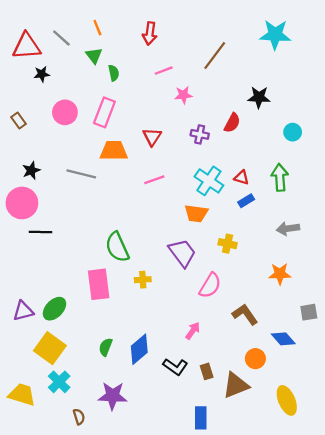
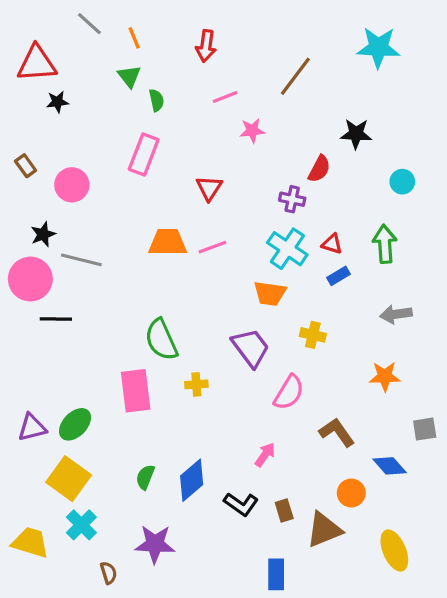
gray line: (61, 38) -> (89, 24), moved
pink circle: (65, 112) -> (72, 185), moved
purple cross: (200, 134) -> (292, 199), moved
orange trapezoid: (114, 151) -> (168, 242), moved
gray line: (81, 174) -> (81, 260), moved

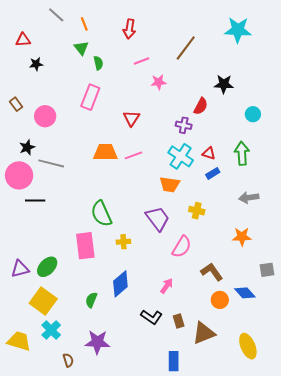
red triangle: (37, 64) -> (23, 40), size x0.6
blue diamond: (192, 480) -> (120, 284), moved
orange circle: (351, 493) -> (220, 300), moved

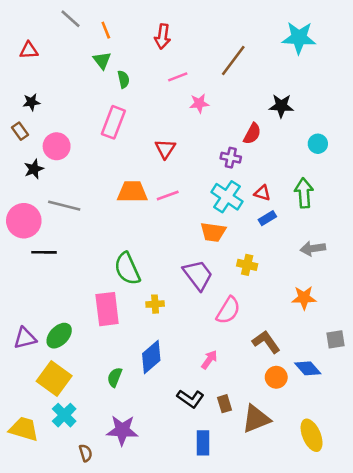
black star: (36, 64) -> (31, 102), moved
black star: (27, 147) -> (34, 169), moved
blue rectangle: (174, 361) -> (203, 443), moved

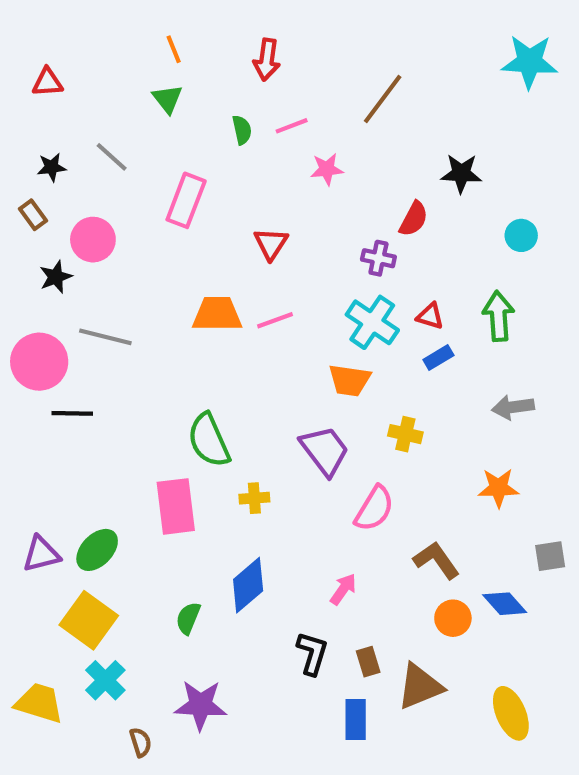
gray line: (70, 19) -> (112, 157), moved
cyan star: (299, 38) -> (529, 62), moved
green semicircle: (123, 79) -> (242, 130), moved
black L-shape: (190, 399) -> (312, 653), turned -108
blue rectangle: (203, 443) -> (356, 720), moved

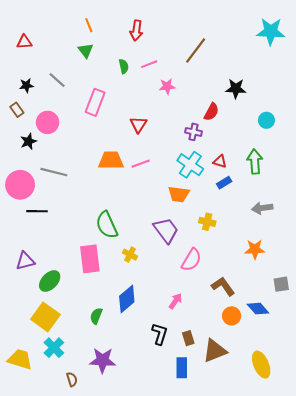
yellow cross: (254, 498) -> (130, 255), turned 32
purple triangle: (41, 554) -> (25, 261), moved

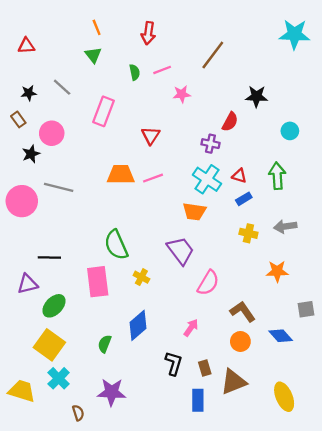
black line: (37, 211) -> (49, 257), moved
yellow cross: (207, 222) -> (248, 233), moved
orange circle: (232, 316) -> (240, 341), moved

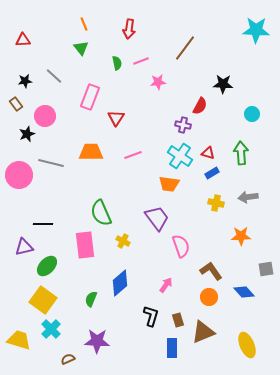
red triangle: (151, 136) -> (116, 118), moved
orange trapezoid: (121, 175) -> (91, 152), moved
pink semicircle: (208, 283) -> (181, 246), turned -50
brown semicircle: (78, 413) -> (68, 359), turned -96

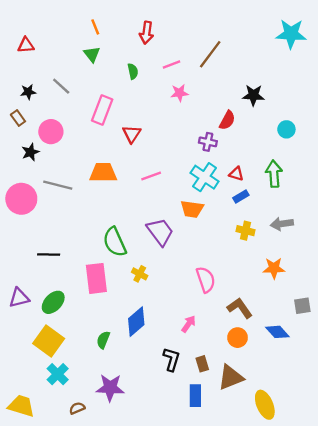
pink line: (141, 61) -> (172, 65), moved
purple trapezoid: (157, 218) -> (160, 232), moved
purple triangle: (24, 247) -> (19, 298), moved
yellow trapezoid: (19, 340) -> (21, 406), moved
yellow ellipse: (247, 345) -> (265, 405), moved

